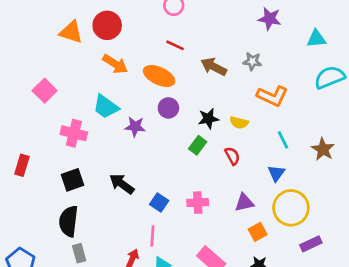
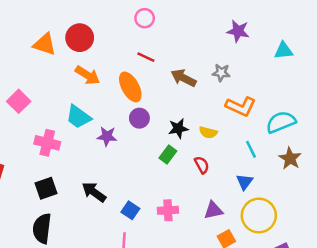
orange ellipse: (159, 76) -> (130, 87), turned 36
cyan semicircle: (330, 77) -> (281, 122), moved

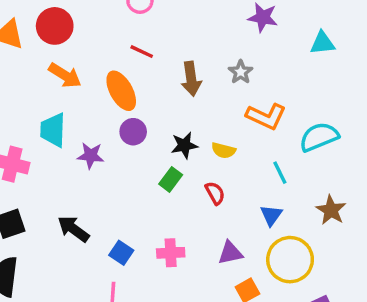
gray star: (221, 73) -> (241, 72), turned 30
brown arrow: (184, 78) -> (191, 79), turned -125
cyan trapezoid: (78, 117) -> (53, 130), turned 56
brown star: (290, 158) -> (331, 210), moved

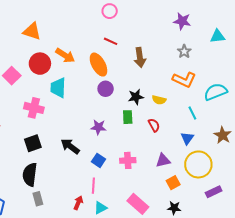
red circle: (55, 26) -> (40, 64), moved
gray star: (241, 72) -> (184, 51), moved
purple star: (90, 156) -> (98, 127), moved
green rectangle: (171, 179) -> (128, 117), turned -40

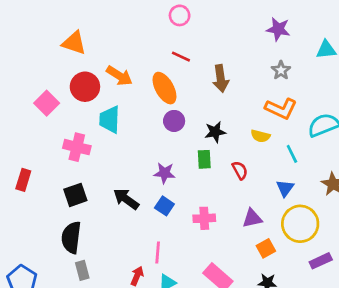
yellow semicircle: (159, 100) -> (260, 136), moved
blue square: (98, 160) -> (164, 206), moved

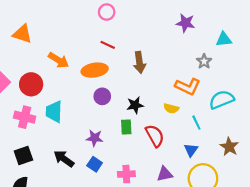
gray star: (281, 70) -> (204, 61), moved
red circle: (85, 87) -> (31, 84), moved
orange ellipse: (164, 88) -> (95, 70), turned -70
cyan trapezoid: (110, 120) -> (54, 112), moved
red semicircle: (240, 170) -> (155, 136), size x1.5

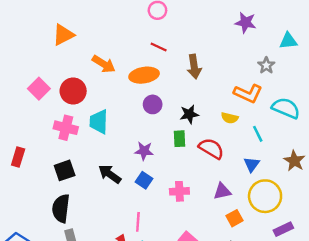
orange triangle: (22, 34) -> (63, 35), turned -45
cyan semicircle: (222, 100) -> (286, 108), turned 45
red semicircle: (155, 136) -> (211, 148), turned -30

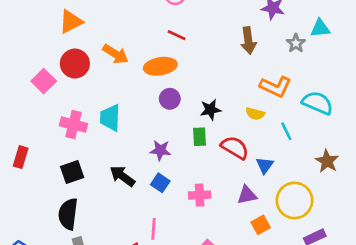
gray star: (266, 65) -> (296, 43), moved
brown arrow: (194, 67) -> (248, 41), moved
red circle: (73, 91) -> (75, 64), moved
blue triangle: (252, 164) -> (265, 165), moved

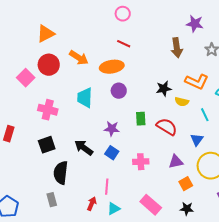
black star: (210, 110) -> (164, 89), moved
cyan trapezoid: (110, 118) -> (85, 98), moved
blue triangle: (265, 165) -> (197, 140), moved
black semicircle: (68, 214) -> (61, 173), moved

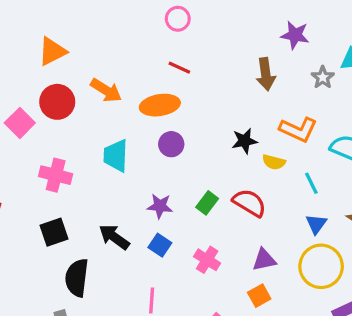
green rectangle: (141, 119) -> (207, 203), moved, turned 40
blue triangle: (197, 140) -> (316, 224), moved
pink cross: (141, 162) -> (207, 260), turned 35
orange square: (186, 184) -> (259, 296), moved

